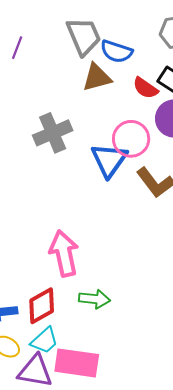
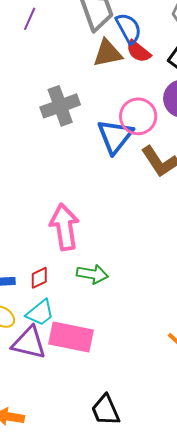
blue semicircle: (116, 51) -> (129, 28), turned -140
red semicircle: (145, 88) -> (138, 51), moved
red diamond: (42, 306) -> (39, 278), size x0.6

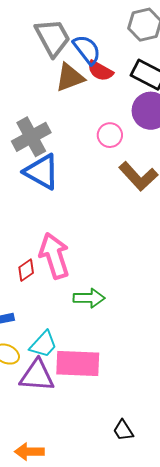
pink circle: (138, 116) -> (110, 135), size x0.7
blue triangle: (115, 136) -> (42, 172), moved, turned -30
red diamond: (39, 278) -> (26, 270), moved
black trapezoid: (106, 410) -> (123, 430), size x0.7

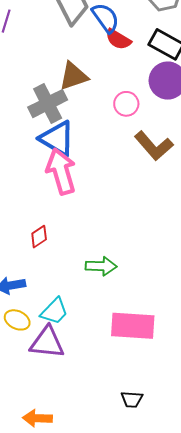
brown triangle: (70, 77) -> (73, 76), moved
pink arrow: (54, 256) -> (61, 171), moved
pink rectangle: (78, 363) -> (133, 326), moved
black trapezoid: (123, 430) -> (132, 399), turned -55

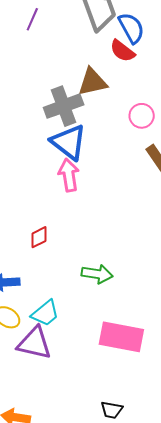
red semicircle: (118, 39) -> (122, 51), moved
pink arrow: (61, 171) -> (69, 175), size x0.7

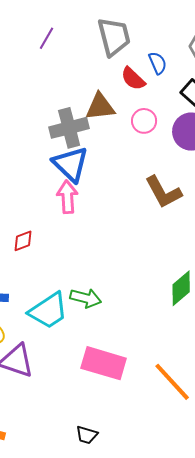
blue semicircle: (131, 28) -> (158, 63), moved, size x0.7
pink circle: (142, 116) -> (144, 121), moved
red diamond: (39, 237) -> (23, 241), moved
cyan trapezoid: (45, 313) -> (48, 311), moved, size x1.4

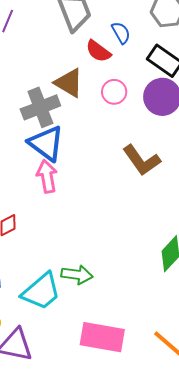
brown triangle: (100, 107) -> (69, 83), turned 44

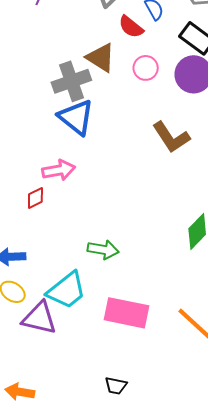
pink arrow: (47, 176) -> (59, 170), moved, turned 88
cyan trapezoid: (41, 291) -> (67, 290), moved

